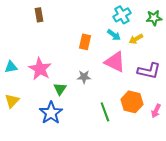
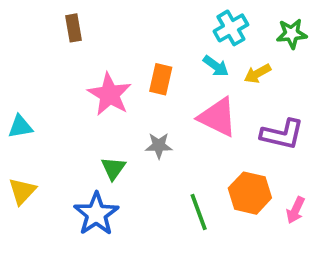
pink star: (40, 69) -> (110, 94), moved

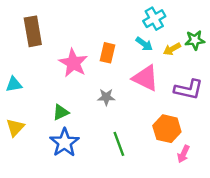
brown rectangle: (73, 28) -> (33, 31), moved, size x1.6
green star: (292, 34) -> (195, 40), moved
green triangle: (113, 168) -> (61, 112), moved, turned 30
pink arrow: (295, 210) -> (183, 154), moved
green line: (199, 212) -> (119, 144), moved

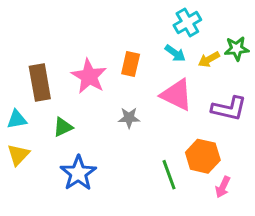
brown rectangle: (33, 31) -> (40, 82), moved
cyan triangle: (14, 84) -> (17, 119), moved
green triangle: (61, 112) -> (63, 127), moved
green line: (119, 144) -> (169, 175), moved

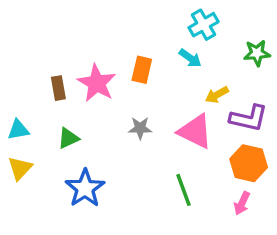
yellow arrow: (209, 59) -> (217, 95), moved
brown rectangle: (40, 82) -> (58, 88), moved, size x0.6
pink triangle: (177, 95) -> (195, 131), moved
orange hexagon: (203, 156) -> (249, 163), moved

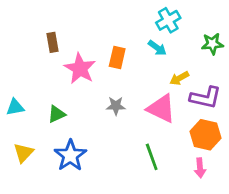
brown rectangle: (58, 88) -> (52, 42), moved
yellow triangle: (20, 168) -> (23, 153), moved
pink arrow: (242, 203) -> (200, 168), turned -30

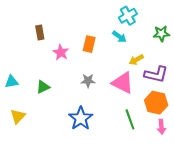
pink star: (80, 69) -> (61, 52), size x0.7
blue star: (70, 155) -> (81, 118), moved
green line: (152, 157) -> (130, 119), moved
pink arrow: (200, 168) -> (161, 127), moved

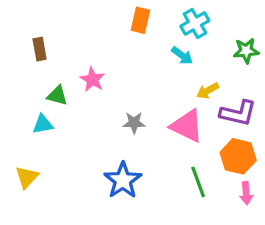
brown rectangle: (40, 32) -> (40, 49), moved
orange rectangle: (89, 44) -> (140, 20), moved
cyan triangle: (12, 82) -> (43, 124), moved
green triangle: (43, 87) -> (57, 95), moved, turned 40

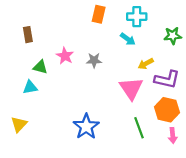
cyan cross: (195, 23) -> (137, 17), turned 30
gray star: (134, 123) -> (94, 60), moved
pink triangle: (187, 126) -> (131, 88), turned 30

